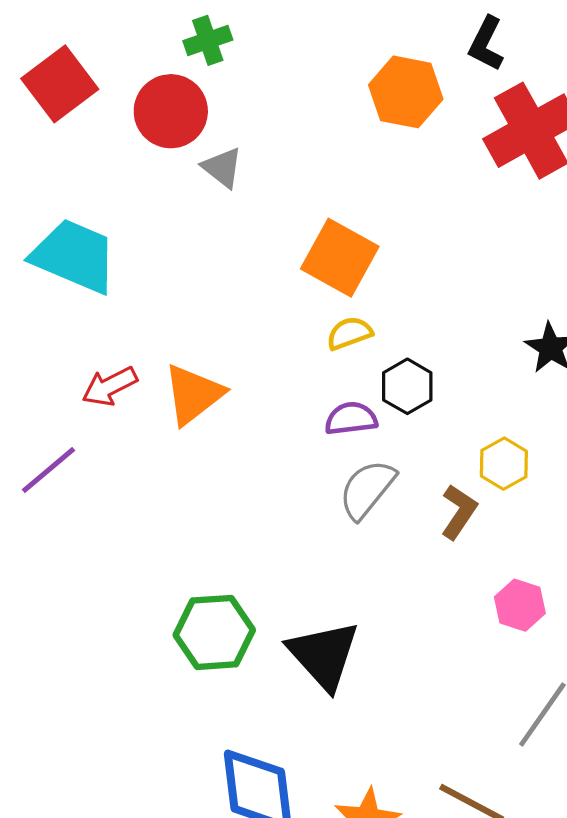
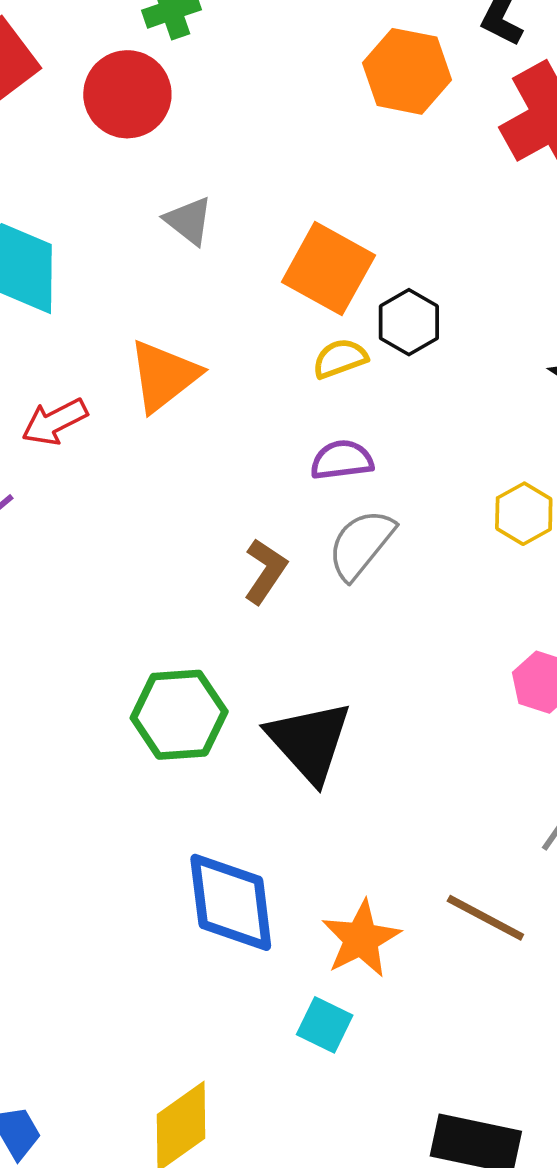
gray triangle: (222, 168) -> (189, 221), moved
black hexagon: (407, 386) -> (409, 322), moved
orange triangle: (193, 394) -> (164, 376), moved
brown L-shape: (459, 512) -> (265, 571), moved

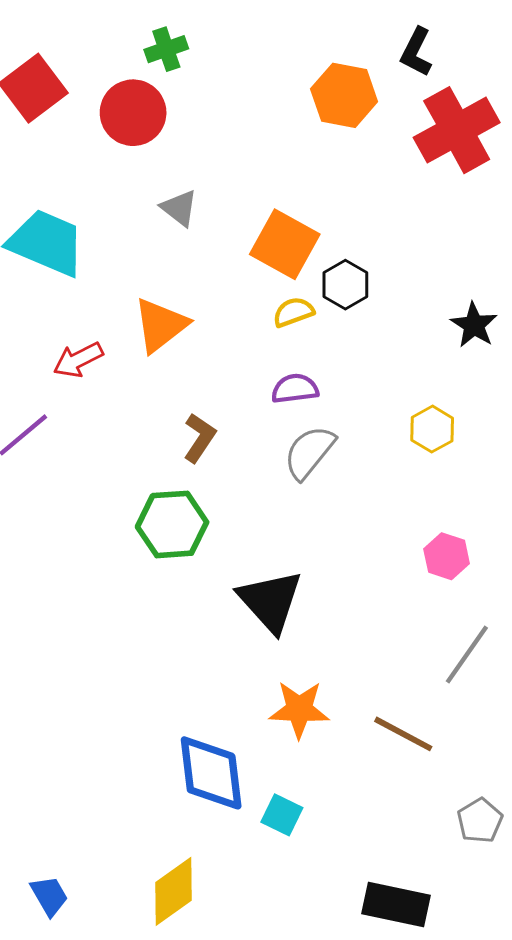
brown L-shape: (265, 571) -> (200, 438), moved
green hexagon: (179, 715) -> (172, 524), moved
blue diamond: (231, 902) -> (211, 773), moved
orange star: (361, 939) -> (299, 709), moved, turned 30

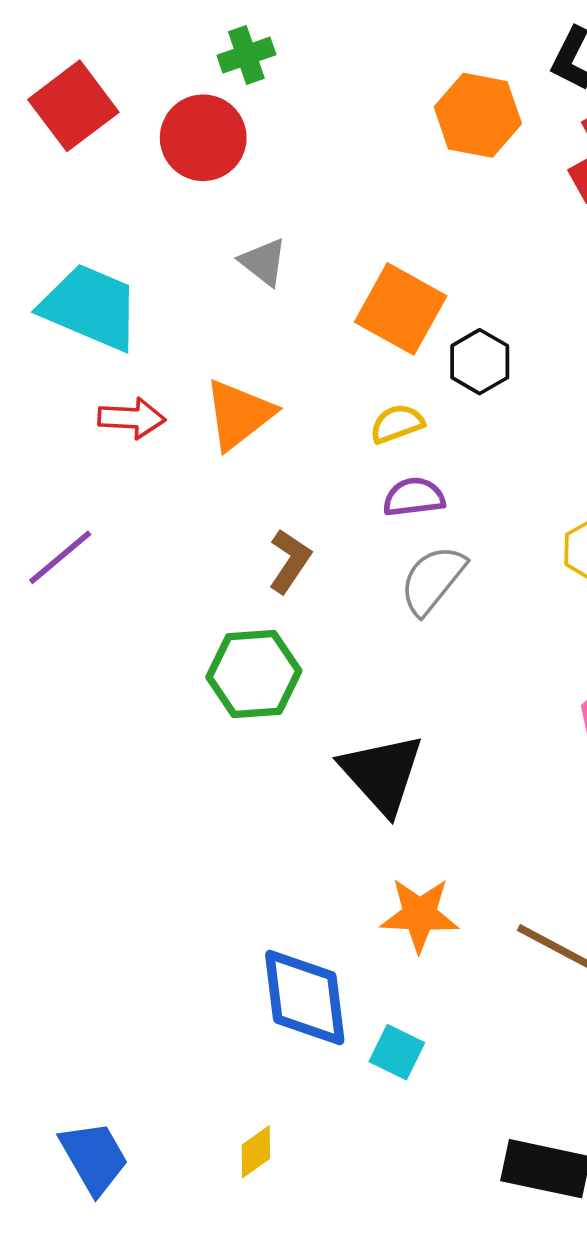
yellow semicircle: (293, 312) -> (397, 424), moved
red arrow: (78, 360) -> (132, 418), moved, turned -150
yellow diamond: (174, 891) -> (256, 1152), size x0.6
blue trapezoid: (49, 896) -> (94, 1157), size x1.4

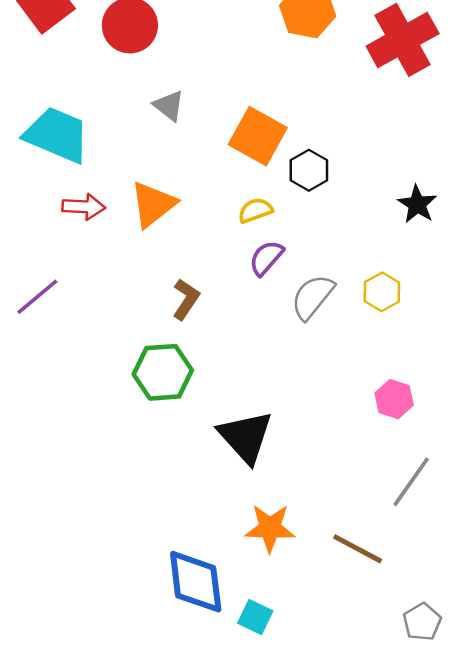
purple semicircle: (414, 497) -> (266, 258), turned -42
gray semicircle: (433, 580) -> (313, 297), moved

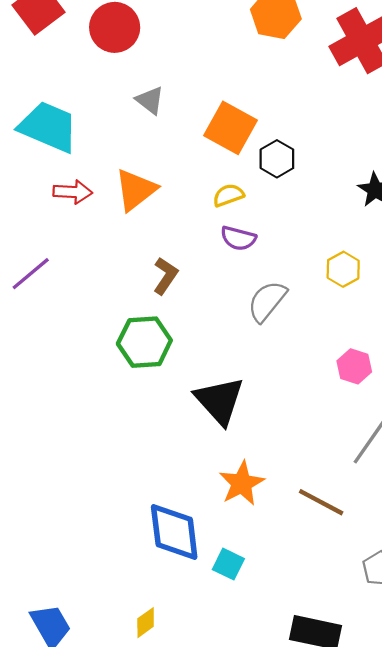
purple semicircle: (266, 258) -> (238, 238), turned -116
gray semicircle: (313, 297) -> (267, 301), moved
orange star: (270, 528) -> (242, 483), turned -30

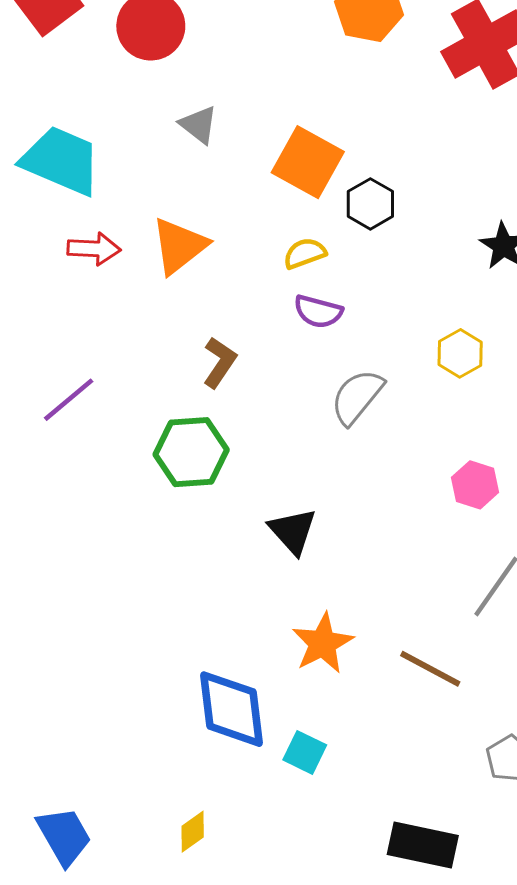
purple line: (31, 274) -> (69, 400), moved
black triangle: (220, 401) -> (293, 531), size x0.7

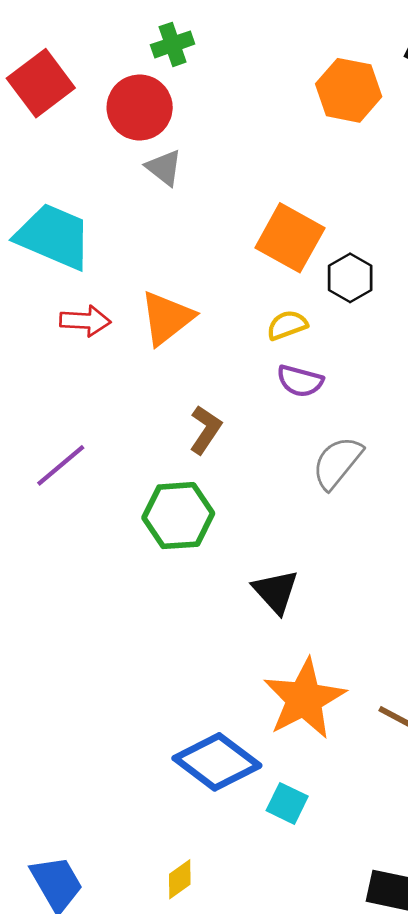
gray triangle: (199, 125) -> (164, 168), moved
orange star: (323, 643) -> (304, 699), size x1.4
blue diamond: (231, 709) -> (217, 762), turned -46

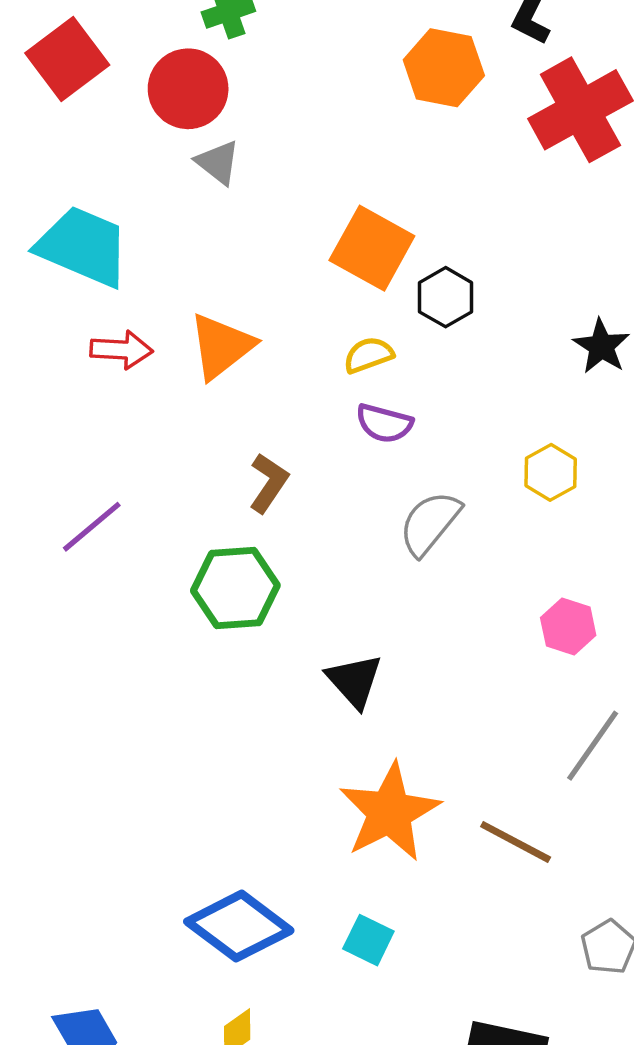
blue diamond: (217, 762) -> (239, 926), moved

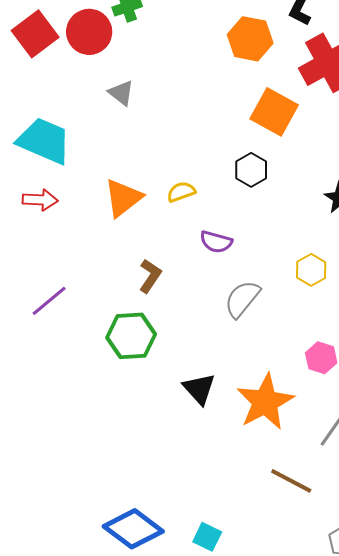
red circle: (188, 89) -> (89, 32), moved
orange square: (372, 248) -> (274, 112), moved
red arrow: (121, 350) -> (40, 200), moved
yellow semicircle: (368, 355) -> (181, 192), moved
orange star: (389, 812) -> (265, 402), moved

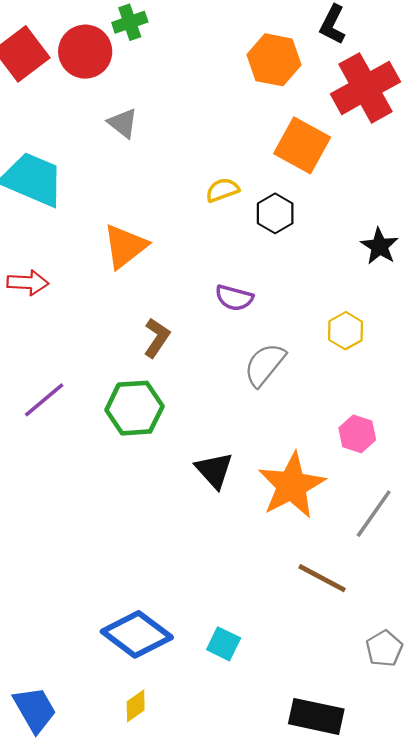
yellow semicircle: (181, 192) -> (222, 190), moved
red arrow: (40, 200) -> (28, 283), moved
purple line: (49, 301) -> (44, 400), moved

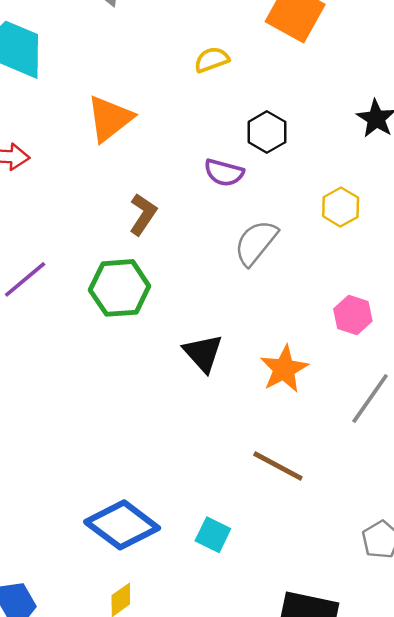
black hexagon: (275, 213) -> (267, 132), moved
orange star: (292, 485) -> (284, 369), size x0.7
brown line: (322, 578) -> (278, 466), moved

